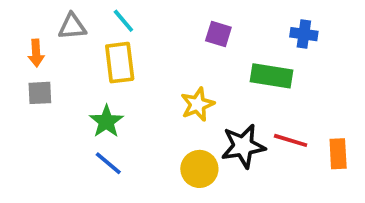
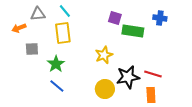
orange arrow: (36, 53) -> (19, 28), turned 72
green rectangle: (272, 76) -> (133, 31), moved
gray square: (40, 93) -> (32, 49), moved
orange rectangle: (338, 154) -> (151, 95), moved

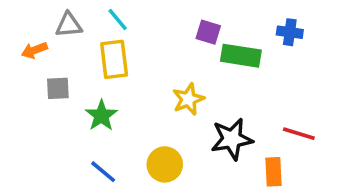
red line: (153, 74) -> (299, 134), moved
blue line: (57, 86) -> (103, 172), moved
yellow circle: (105, 89) -> (165, 164), moved

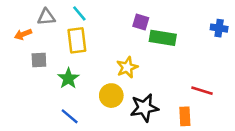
blue cross: (290, 32) -> (219, 28), moved
black star: (232, 139) -> (144, 108), moved
yellow circle: (165, 164) -> (111, 96), moved

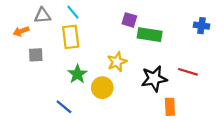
green star: (68, 78) -> (77, 74), moved
red line: (202, 91) -> (188, 72), moved
black star: (144, 108) -> (154, 79), moved

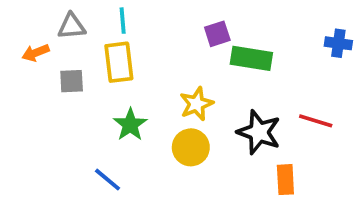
cyan line: (73, 12) -> (123, 21), turned 35
purple square: (129, 20) -> (217, 34), turned -35
gray square: (36, 55) -> (72, 81), moved
black star: (154, 79) -> (259, 132), turned 30
yellow circle: (102, 88) -> (191, 147), moved

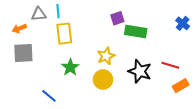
cyan line: (123, 21) -> (58, 11), moved
blue cross: (338, 43) -> (183, 23), turned 32
gray square: (72, 81) -> (23, 53), moved, size x1.5
blue line: (108, 180) -> (49, 96), moved
orange rectangle: (285, 180) -> (181, 86), moved, turned 63

